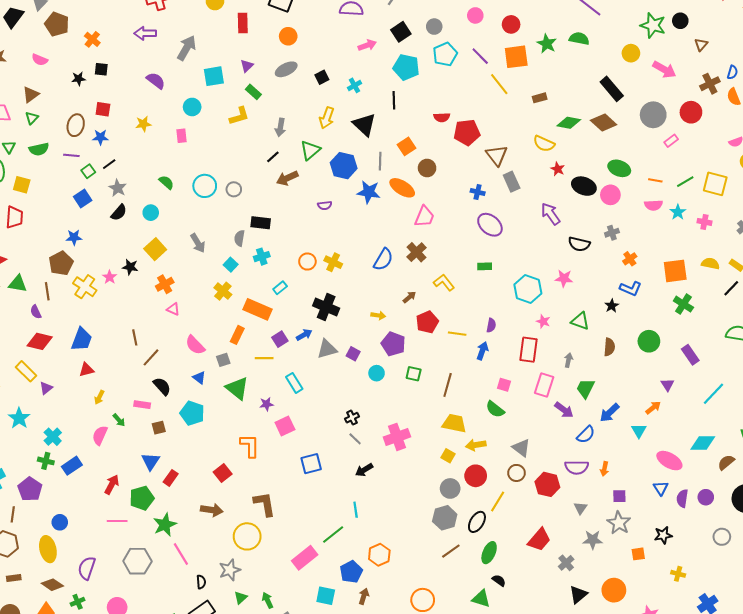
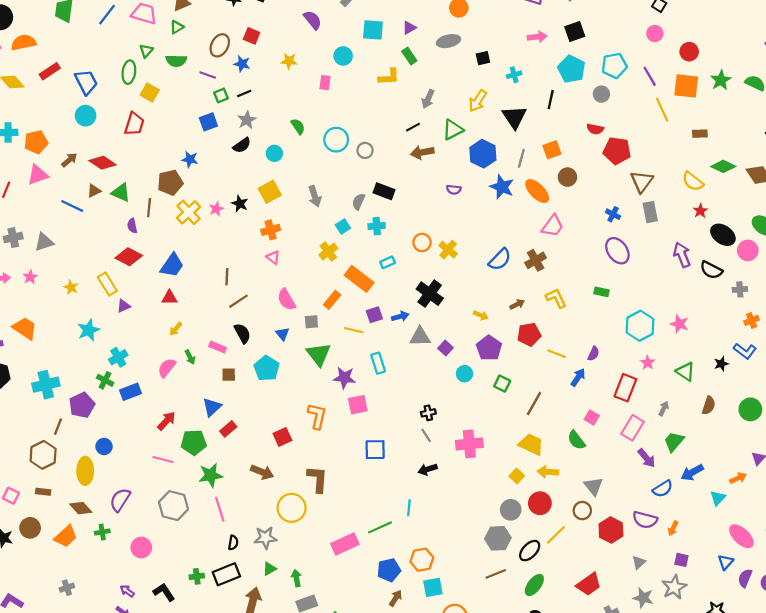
gray circle: (434, 27) -> (601, 94), moved
black semicircle: (579, 244) -> (711, 270), moved
purple star: (266, 404) -> (344, 378), size x1.5
cyan square: (326, 596) -> (433, 587), moved, turned -36

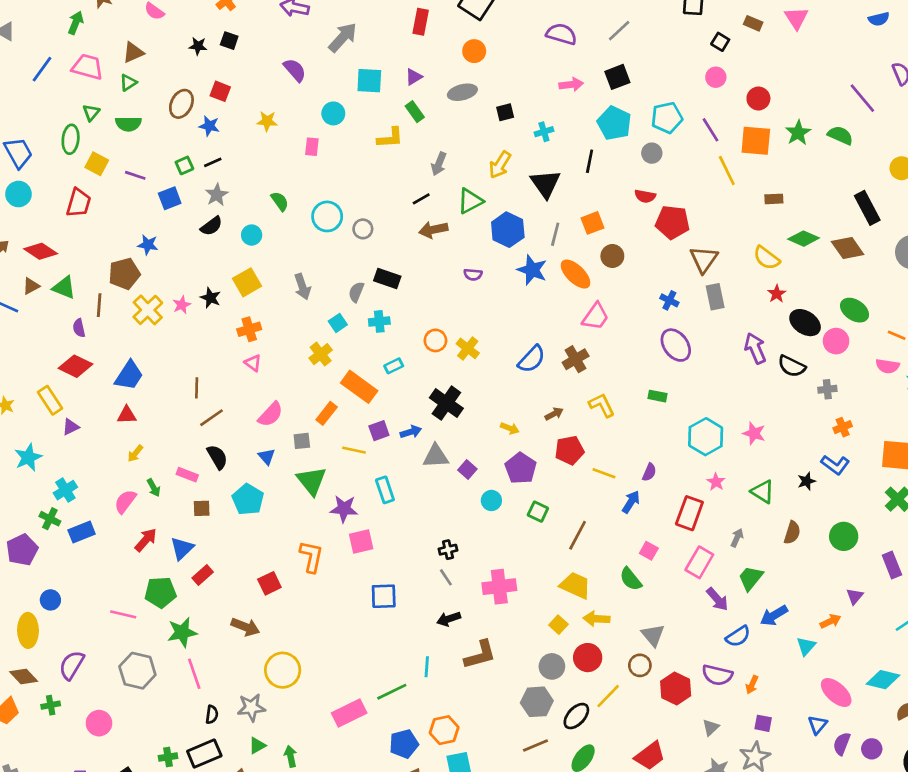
purple line: (208, 75) -> (135, 175), moved
pink semicircle: (286, 300) -> (271, 414), turned -105
red arrow: (166, 421) -> (146, 540), moved
brown L-shape: (318, 479) -> (480, 655), moved, turned 72

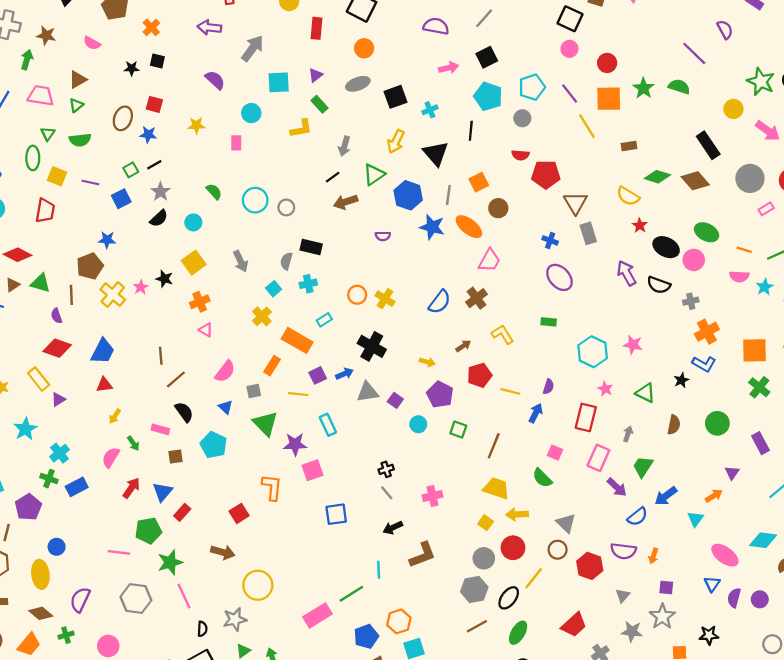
black square: (720, 42) -> (570, 19), size x1.6
black square: (505, 112) -> (396, 97), size x1.5
orange cross: (843, 427) -> (707, 332), size x1.5
pink cross: (499, 587) -> (433, 496), size x0.7

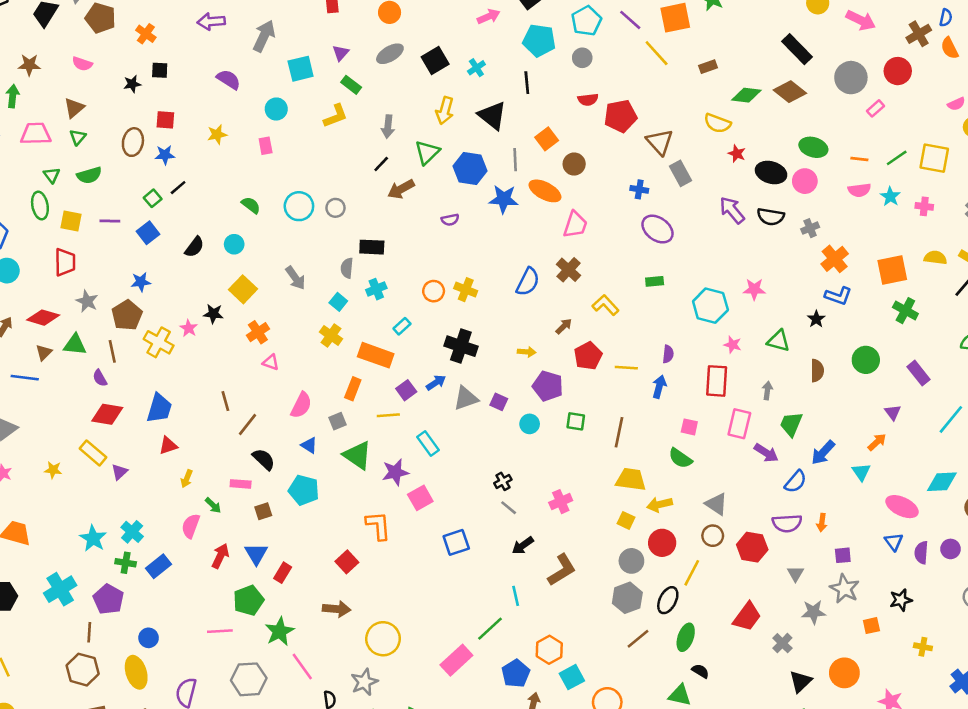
gray star: (160, 192) -> (87, 301), moved
cyan star: (25, 429) -> (93, 538), moved

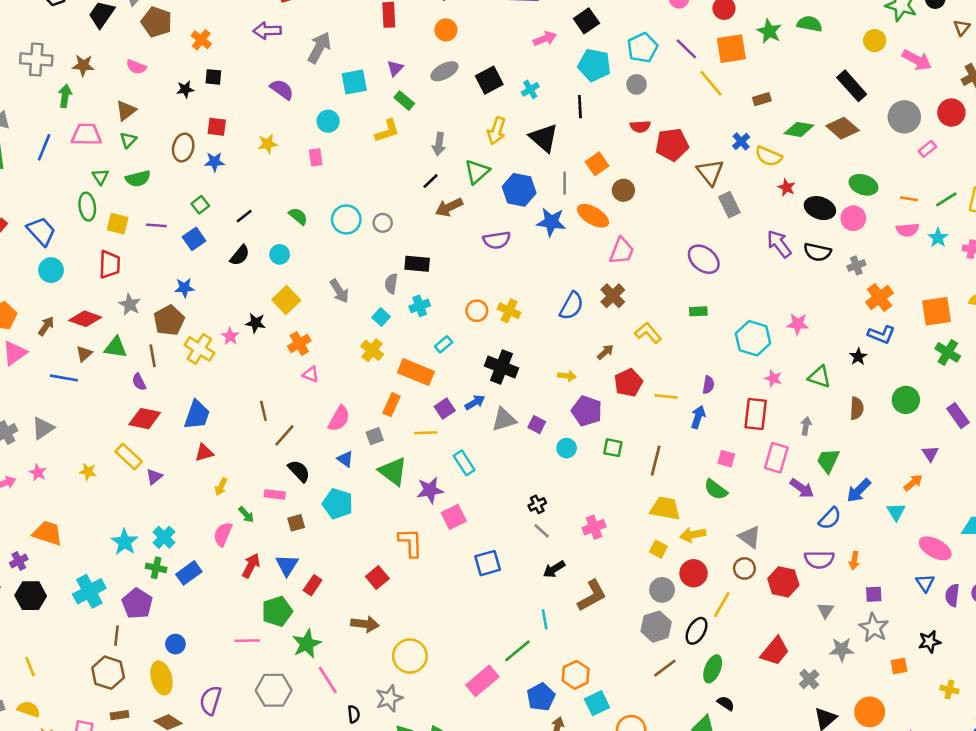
black line: (178, 188) -> (244, 216), moved
blue cross: (639, 189) -> (741, 141), moved, turned 36
purple semicircle: (450, 220) -> (497, 240), size x1.5

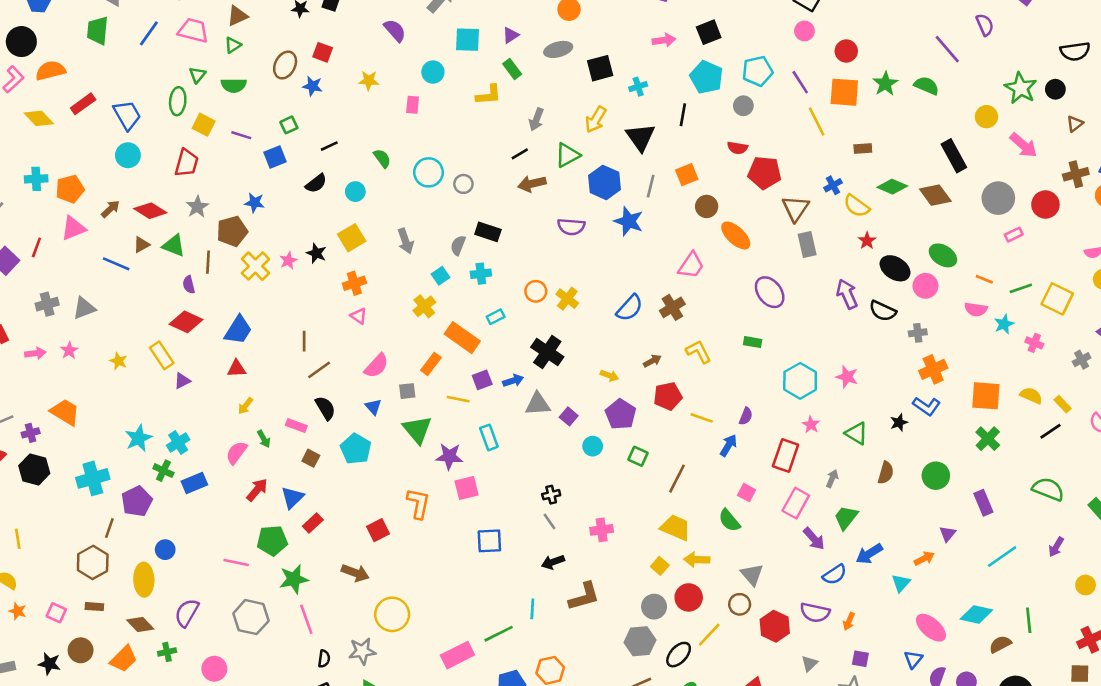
orange ellipse: (593, 216) -> (736, 235), moved
brown square: (296, 523) -> (311, 458), turned 30

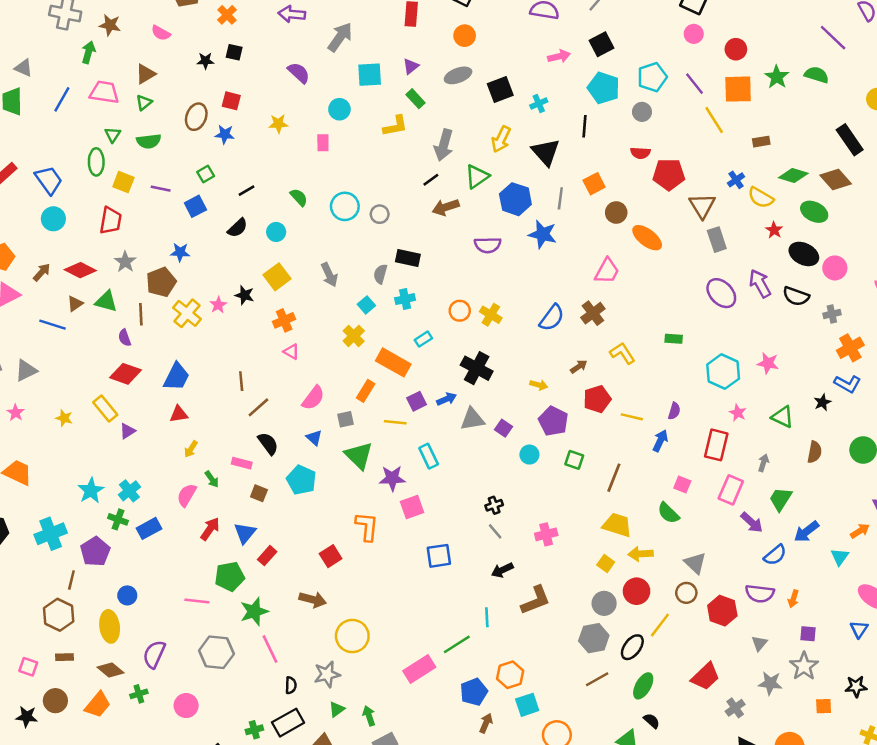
gray arrow: (536, 119) -> (444, 145), size x1.4
green ellipse: (943, 255) -> (814, 212), moved
purple ellipse: (770, 292) -> (721, 293), moved

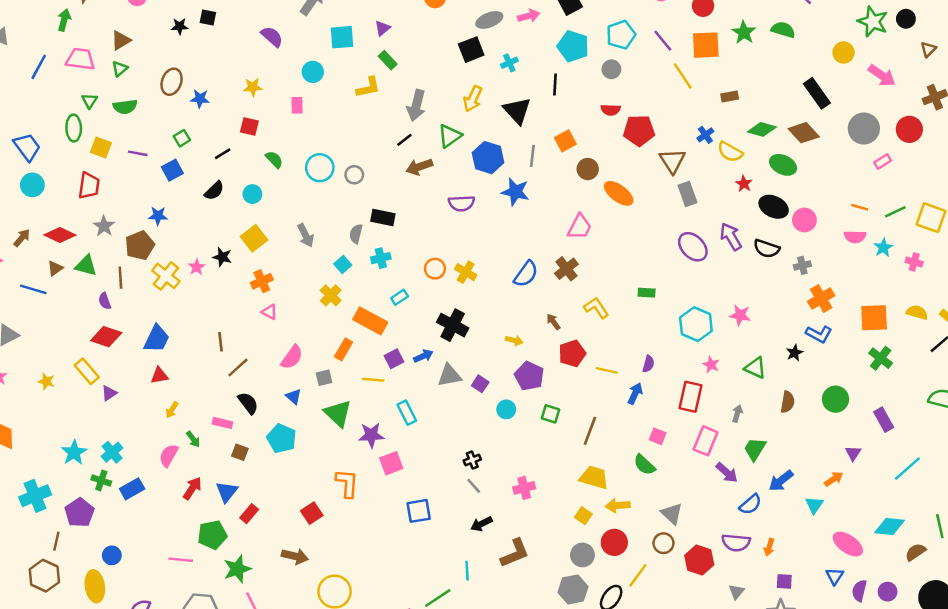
gray ellipse: (458, 75) -> (489, 20), moved
red square: (231, 101) -> (249, 127), moved
brown arrow: (579, 367) -> (553, 322), turned -91

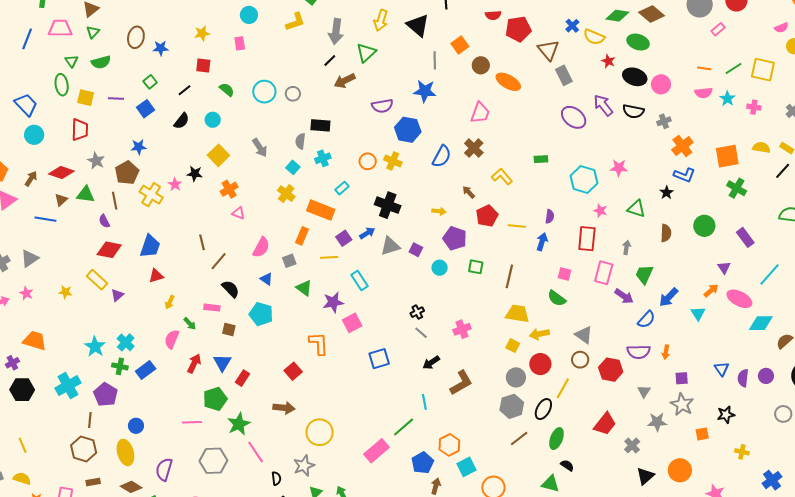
blue hexagon: (488, 158) -> (408, 130), moved
green triangle: (338, 413) -> (304, 288), size x0.7
pink ellipse: (848, 544) -> (739, 299), moved

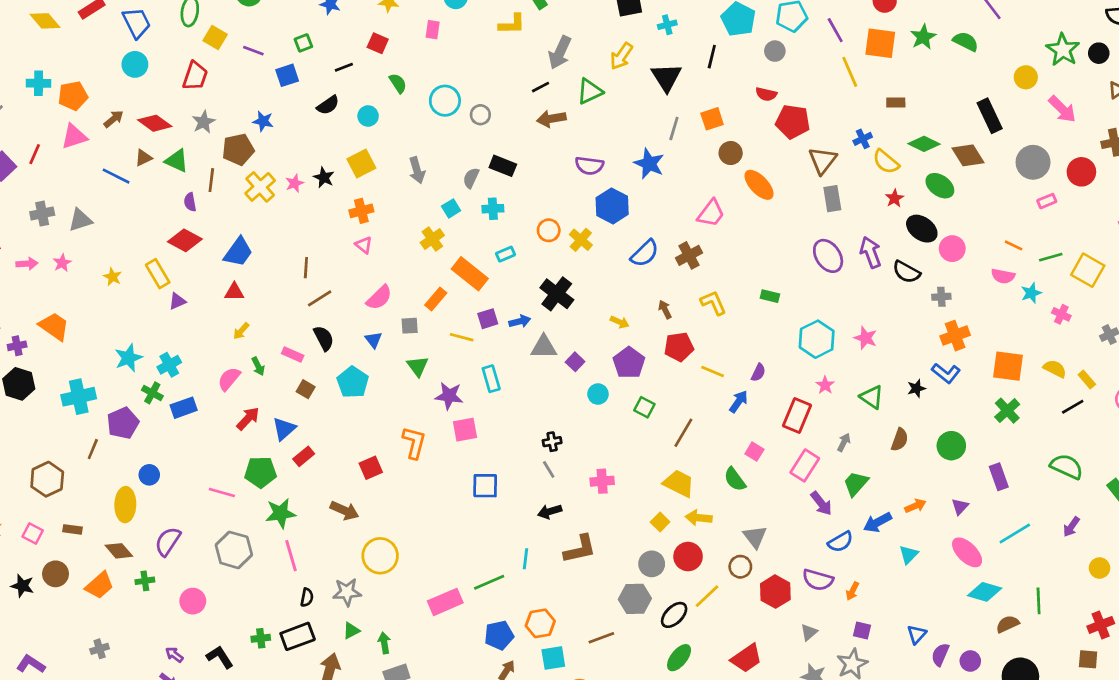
orange arrow: (711, 291) -> (915, 506), moved
brown line: (519, 439) -> (601, 638), moved
brown hexagon: (84, 449) -> (47, 479), moved

